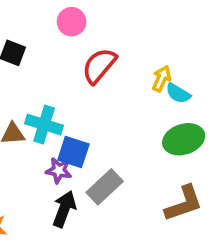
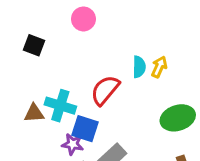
red semicircle: (99, 66) -> (105, 90), moved
cyan semicircle: (178, 93) -> (139, 67), moved, turned -120

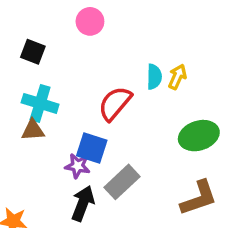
cyan cross: (60, 106) -> (40, 103), moved

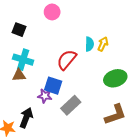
black arrow: (83, 203) -> (26, 118), moved

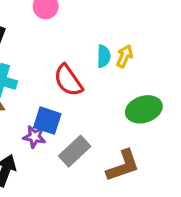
red semicircle: (67, 60) -> (68, 80), turned -75
brown L-shape: (115, 115) -> (123, 166), moved

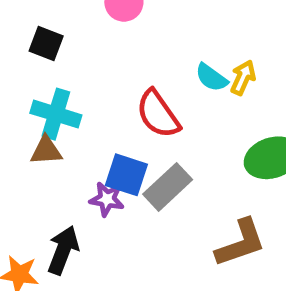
cyan semicircle: (104, 56) -> (211, 78), turned 125
gray rectangle: (75, 151) -> (168, 187), moved

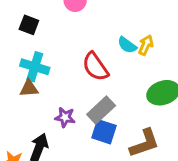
blue square: (126, 175) -> (104, 132), moved

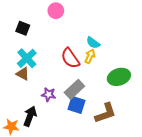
yellow arrow: (146, 45) -> (90, 56), moved
cyan cross: (35, 67) -> (27, 58), turned 30
brown triangle: (29, 88) -> (23, 74), turned 32

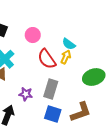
pink circle: (56, 11) -> (33, 35), moved
gray rectangle: (74, 89) -> (51, 89), turned -30
blue square: (77, 105) -> (53, 114), moved

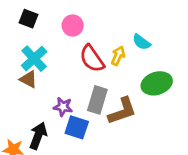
cyan semicircle: (69, 44) -> (141, 42), moved
brown L-shape: (81, 112) -> (122, 111), moved
blue square: (53, 114) -> (77, 127), moved

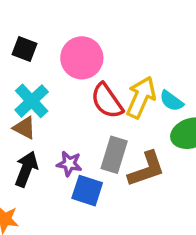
pink circle: (73, 25) -> (82, 58), size x1.5
cyan semicircle: (141, 42) -> (171, 101), moved
yellow arrow: (118, 56) -> (141, 97), size x1.6
black arrow: (38, 136) -> (26, 169), moved

